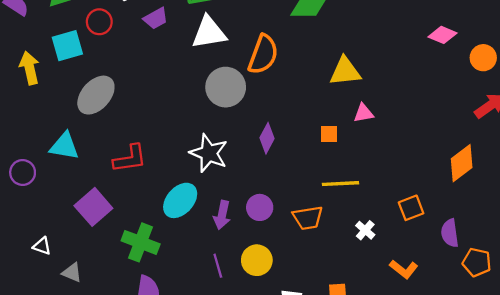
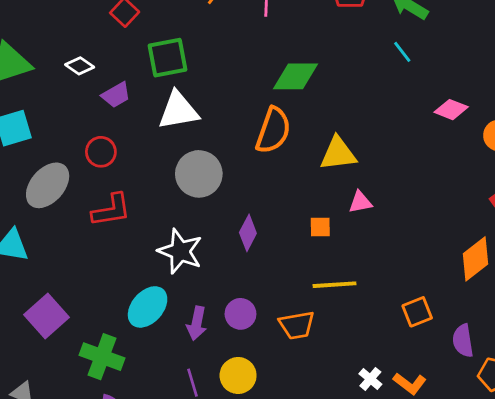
red circle: (99, 22) -> (101, 152), moved
orange semicircle: (263, 54) -> (273, 130), moved
red L-shape: (130, 159) -> (111, 210), moved
white cross: (365, 230) -> (370, 379), moved

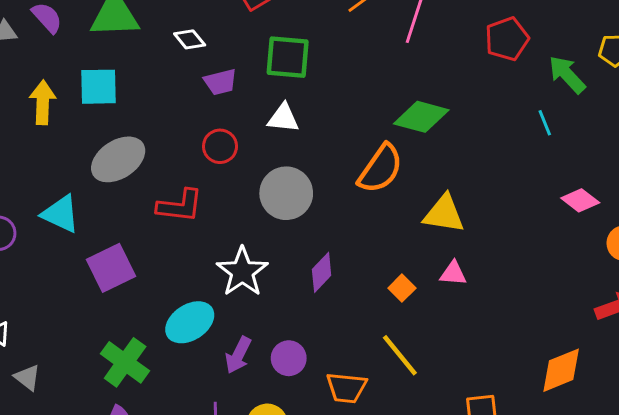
white triangle: (178, 111) -> (283, 118), size x0.7
red circle: (101, 152) -> (220, 146), moved
orange square: (320, 227) -> (402, 288), turned 30
yellow line: (334, 285) -> (400, 355), turned 39
purple square: (46, 316) -> (111, 268), moved

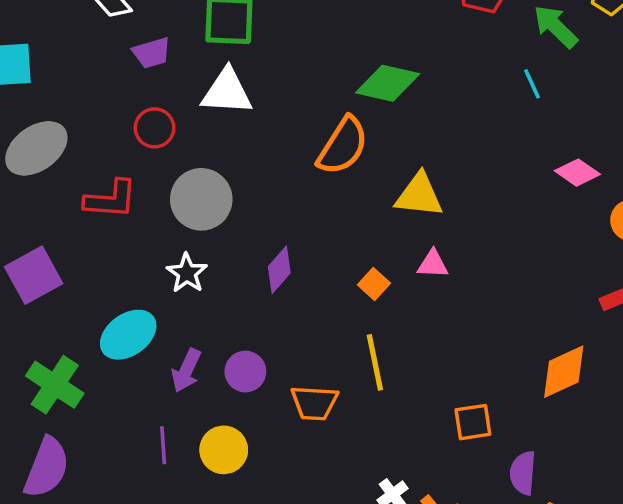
white triangle: (283, 118) -> (227, 92), size x1.4
gray circle: (286, 193) -> (201, 199), moved
white star: (242, 272) -> (187, 273), size x0.7
yellow line: (400, 355) -> (375, 362), turned 30

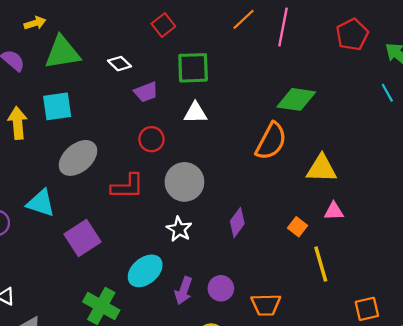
white triangle: (227, 92) -> (195, 113), size x0.7
yellow line: (375, 362) -> (321, 264), moved

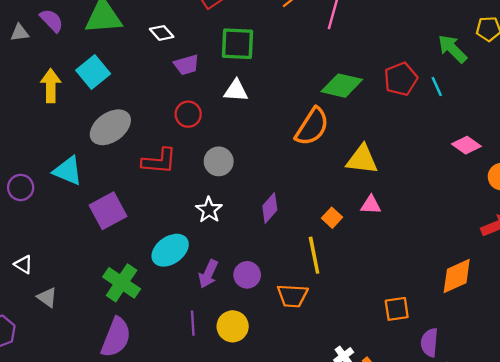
red pentagon: (352, 35) -> (401, 79), moved
cyan square: (57, 106) -> (93, 72), turned -36
gray circle: (184, 182) -> (219, 161), size x0.7
yellow line: (321, 264) -> (314, 255), moved

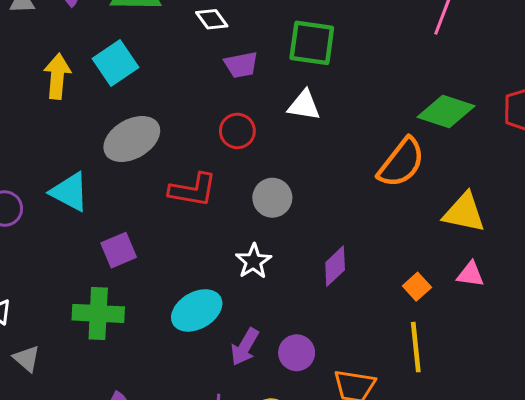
purple square: (108, 211) -> (119, 250), size x0.7
yellow line: (314, 255) -> (416, 347), moved
green cross: (122, 283) -> (98, 313), moved, turned -36

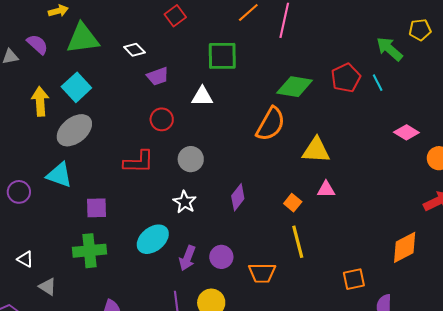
green square: (312, 43) -> (222, 56), moved
gray ellipse: (132, 139) -> (74, 130), moved
purple square: (119, 250) -> (97, 208), turned 30

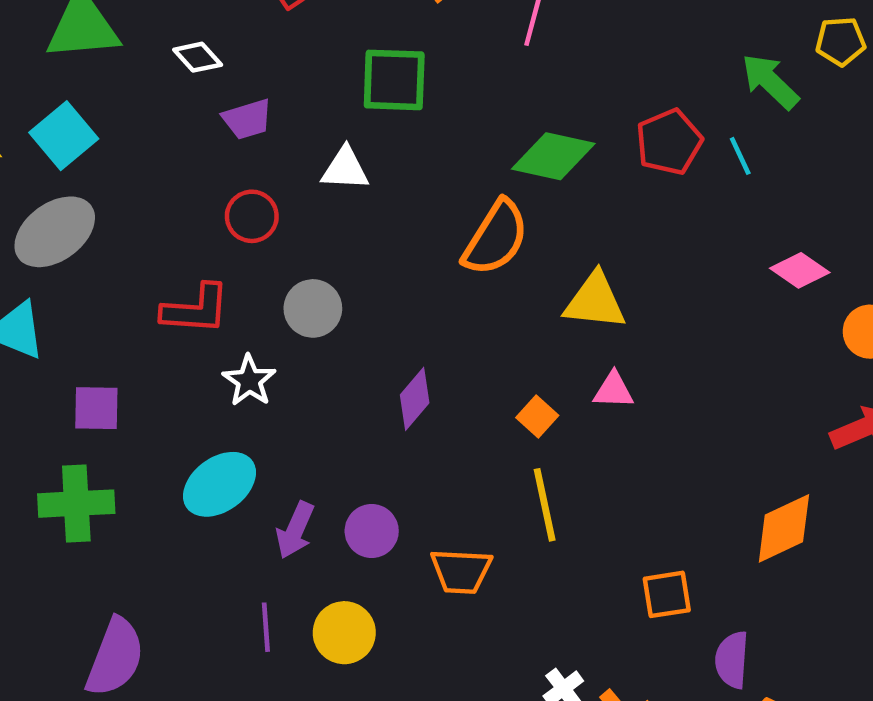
white star: (185, 202) -> (249, 381), moved

